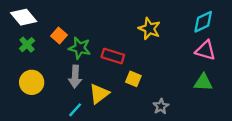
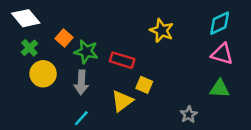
yellow circle: (32, 82) -> (43, 74), moved
yellow triangle: (99, 94) -> (122, 101), moved
gray star: (161, 106) -> (189, 115), moved

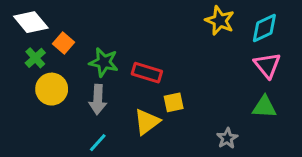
yellow star: (162, 31) -> (220, 21), moved
orange square: (64, 38) -> (64, 43), moved
pink triangle: (222, 54) -> (267, 65), turned 35
yellow square: (144, 85) -> (174, 102), turned -35

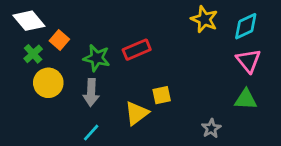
red rectangle: (147, 73) -> (137, 50), moved, turned -40

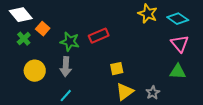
cyan diamond: (246, 26) -> (178, 19), turned 60
yellow circle: (48, 83) -> (35, 71), moved
yellow triangle: (137, 113) -> (125, 92), moved

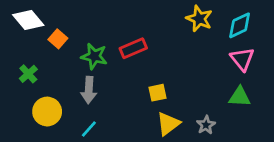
cyan diamond: (178, 19) -> (240, 25), turned -60
green cross: (24, 39) -> (28, 74), moved
yellow circle: (35, 71) -> (47, 112), moved

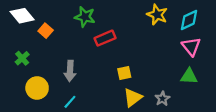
green star: (94, 56) -> (85, 17), moved

